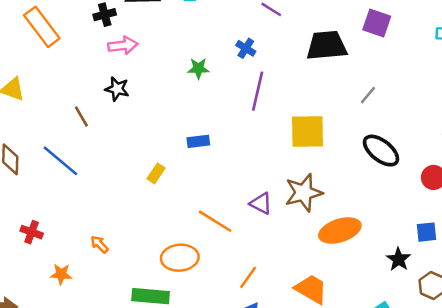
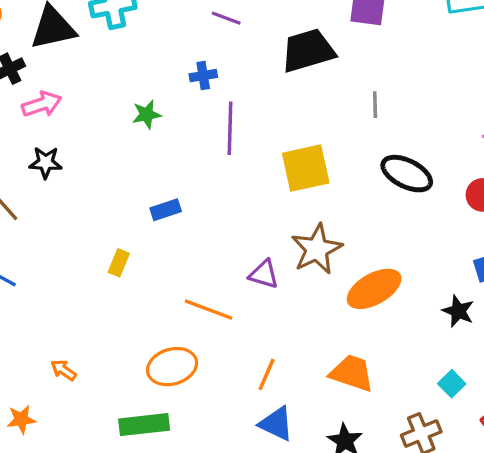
blue cross: (246, 48) -> (203, 76), turned -30
gray line: (368, 95) -> (375, 105), turned -30

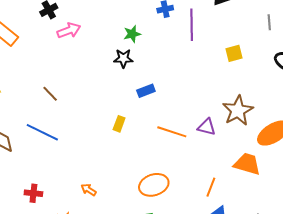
purple line: (230, 128) -> (192, 25), moved
black star: (46, 162) -> (123, 58), moved
yellow square: (306, 168) -> (234, 53), moved, size x0.6
orange line: (209, 310) -> (172, 132), moved
orange trapezoid: (352, 373) -> (247, 164), moved

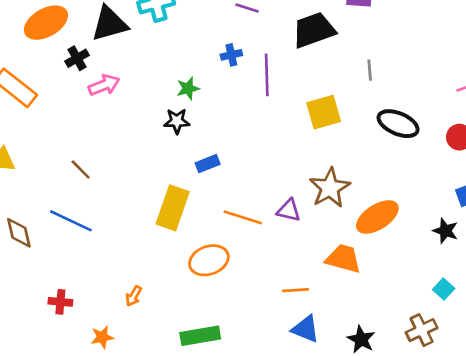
yellow square: (234, 53) -> (324, 112), size x1.5
yellow rectangle: (119, 124) -> (173, 208), size x2.0
orange ellipse: (154, 185) -> (209, 260), moved
orange line: (211, 187) -> (296, 290), turned 66
orange arrow: (89, 190) -> (134, 296), turned -91

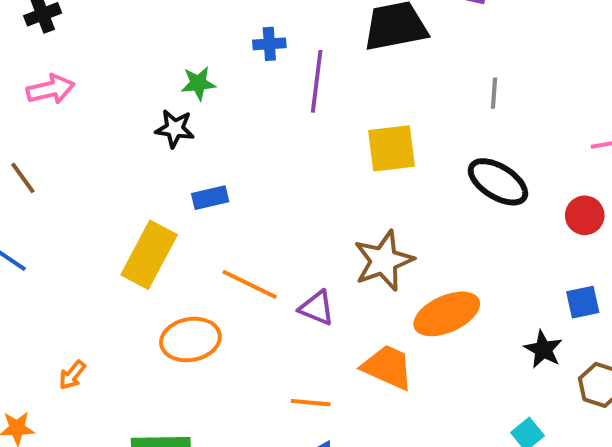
gray line: (370, 70) -> (494, 93), moved
pink arrow: (104, 85) -> (51, 89), moved
purple triangle: (289, 210) -> (317, 308), moved

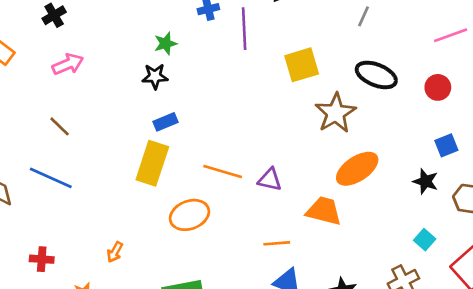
gray line: (494, 93) -> (364, 16), turned 30
blue rectangle: (210, 198) -> (165, 122), moved
brown star: (384, 261) -> (336, 113), moved

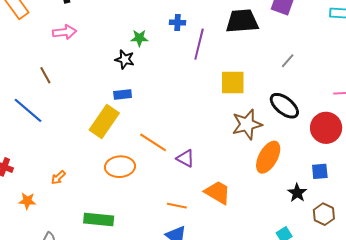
red circle: (438, 87) -> (326, 128), size x1.6
orange ellipse: (357, 169) -> (268, 157), moved, turned -44

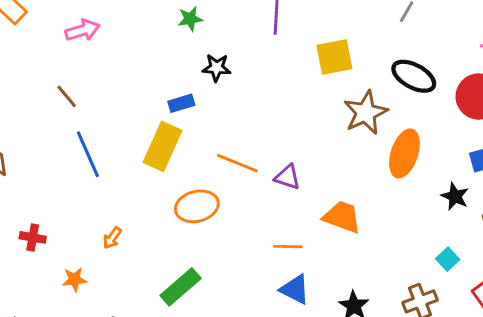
black star: (125, 59) -> (217, 68), moved
blue line: (28, 110) -> (88, 154), moved, turned 36
green rectangle: (99, 220) -> (181, 287), turned -36

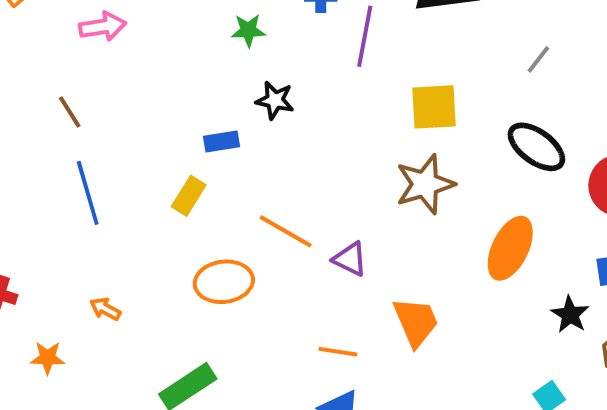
brown star: (366, 113) -> (425, 184), moved
yellow rectangle: (163, 146) -> (189, 196), size x0.6
orange trapezoid: (342, 217) -> (416, 322), turned 39
orange arrow: (112, 238) -> (105, 309), turned 75

